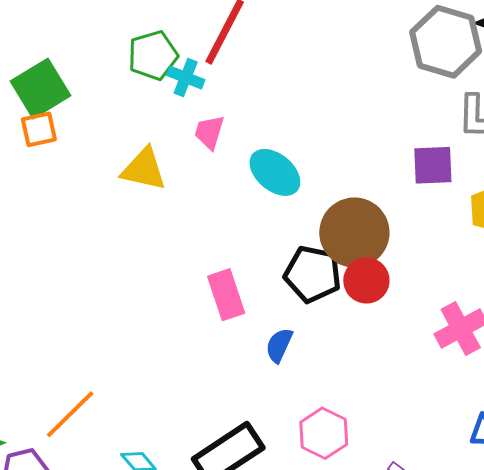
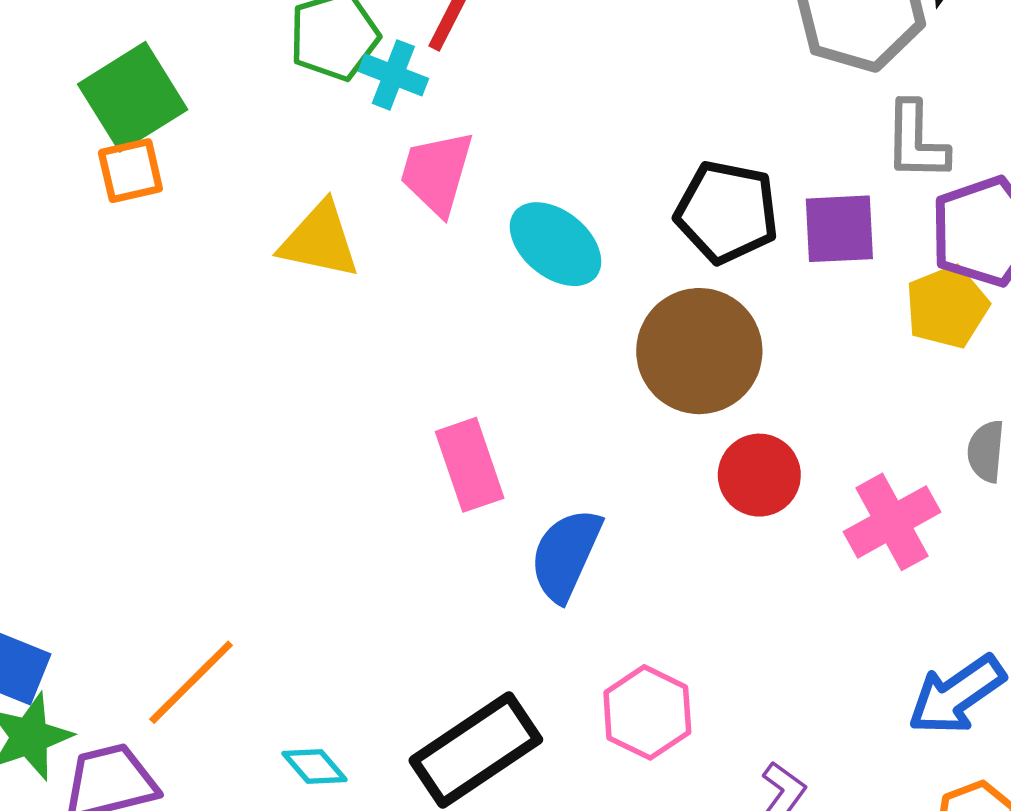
pink trapezoid: (209, 132) -> (437, 173), size x1.4
black pentagon: (313, 274) -> (727, 212), moved
red circle: (366, 280) -> (759, 475), moved
blue semicircle: (279, 345) -> (566, 555), size x1.5

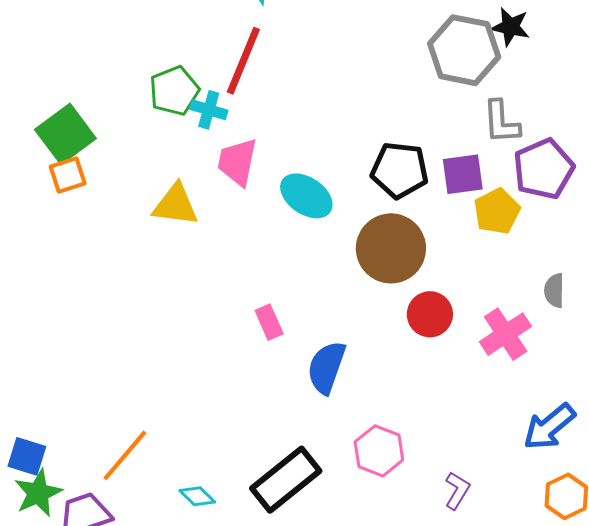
yellow pentagon: (947, 307) -> (497, 211), moved
pink rectangle: (470, 465) -> (269, 322), size x0.7

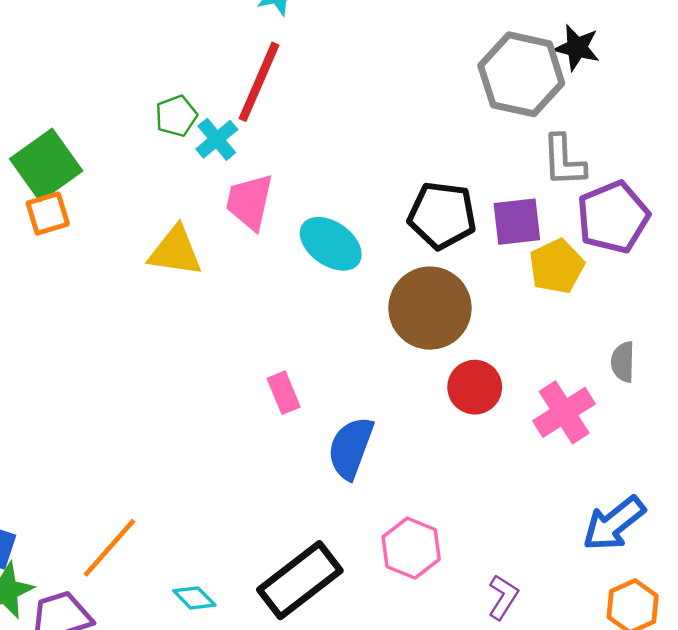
green pentagon: (174, 91) -> (176, 116), size x0.7
cyan cross: (209, 110) -> (217, 139), turned 33

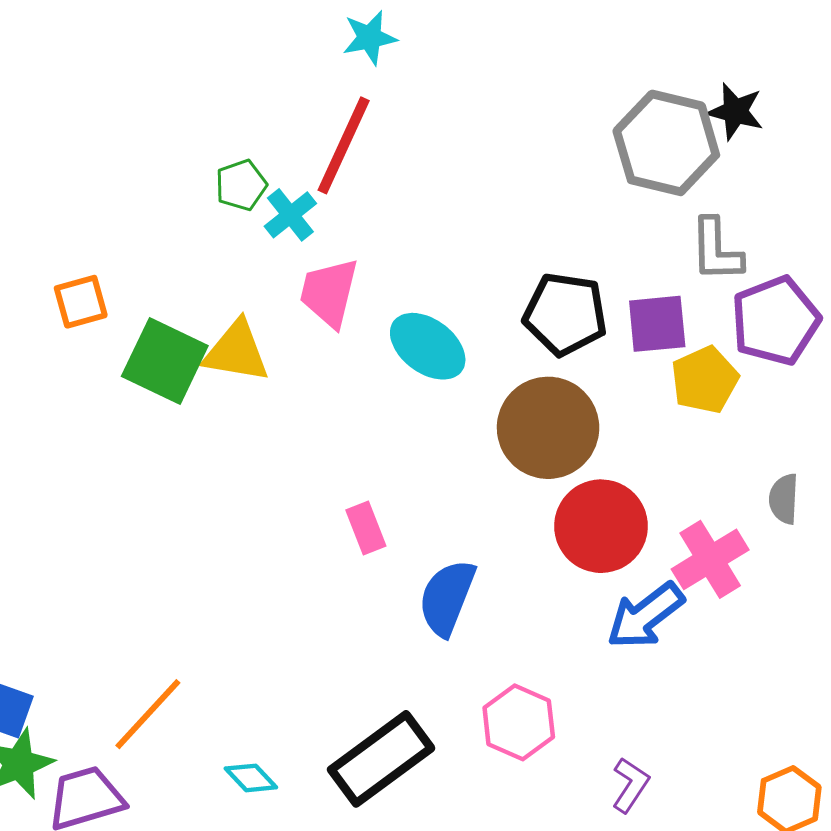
green square: (46, 165) -> (165, 361), moved, turned -30
red circle: (475, 387) -> (601, 526), size x1.4
blue arrow: (614, 523) -> (645, 616), moved

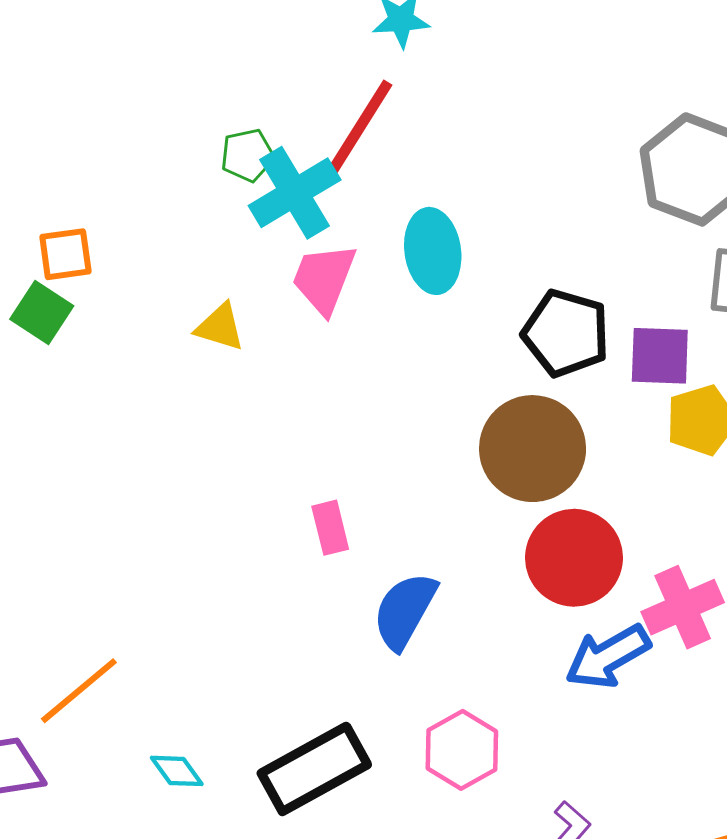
cyan cross: (290, 215) -> (295, 193), size x1.6
cyan ellipse: (428, 346) -> (433, 251), moved, turned 38
yellow triangle: (236, 352) -> (220, 327), size x0.7
green square: (165, 361) -> (42, 312), moved, size x0.7

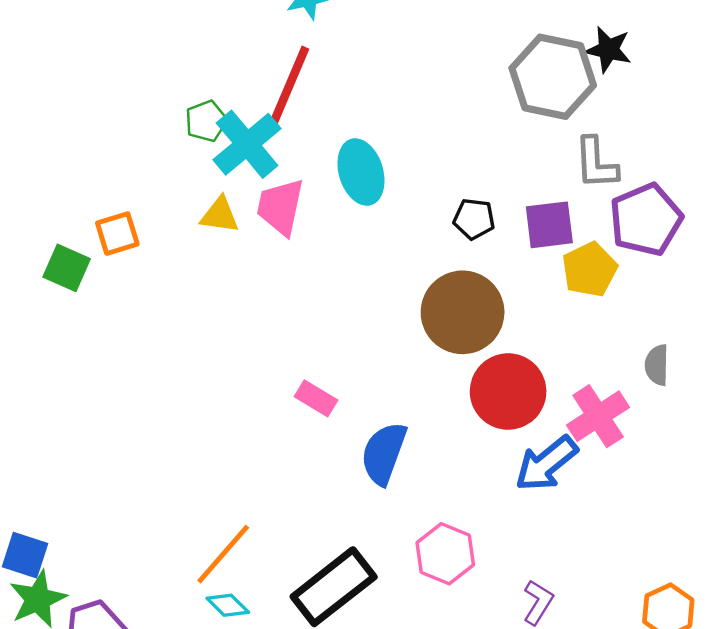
orange square: (65, 254) -> (117, 234), moved
yellow triangle: (220, 327) -> (220, 215), moved
black pentagon: (566, 333) -> (474, 219), size x0.6
pink rectangle: (330, 528) -> (316, 398), turned -36
orange line: (79, 691) -> (223, 554), moved

